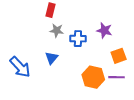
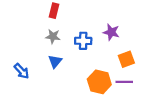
gray star: (57, 30) -> (53, 37), moved
blue arrow: (20, 67) -> (22, 71), size x0.7

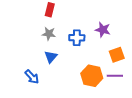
blue arrow: (22, 71) -> (32, 77), moved

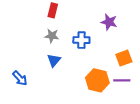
purple star: (103, 30) -> (109, 22), moved
blue arrow: (32, 77) -> (20, 78), moved

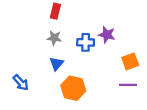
purple star: (109, 22) -> (107, 35), moved
orange hexagon: (97, 80) -> (73, 88), moved

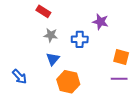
red rectangle: (55, 11) -> (43, 11), moved, turned -72
purple star: (107, 35) -> (100, 22), moved
orange square: (130, 61) -> (121, 57), turned 35

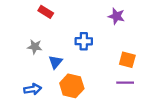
purple star: (100, 22) -> (116, 16), moved
gray star: (51, 35) -> (35, 47), moved
blue arrow: (20, 77) -> (33, 89), moved, turned -56

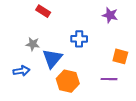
blue triangle: (55, 62) -> (52, 58), size x1.5
purple line: (125, 83) -> (109, 79), moved
blue arrow: (33, 89) -> (21, 71), moved

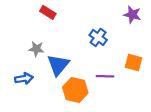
purple star: (110, 15) -> (132, 15), moved
blue cross: (79, 39) -> (98, 37), moved, turned 35
purple line: (109, 79) -> (105, 76), moved

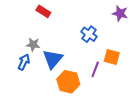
orange square: (133, 63) -> (112, 57), moved
purple line: (105, 76) -> (95, 69), turned -70
blue arrow: (24, 79) -> (24, 62), moved, turned -56

